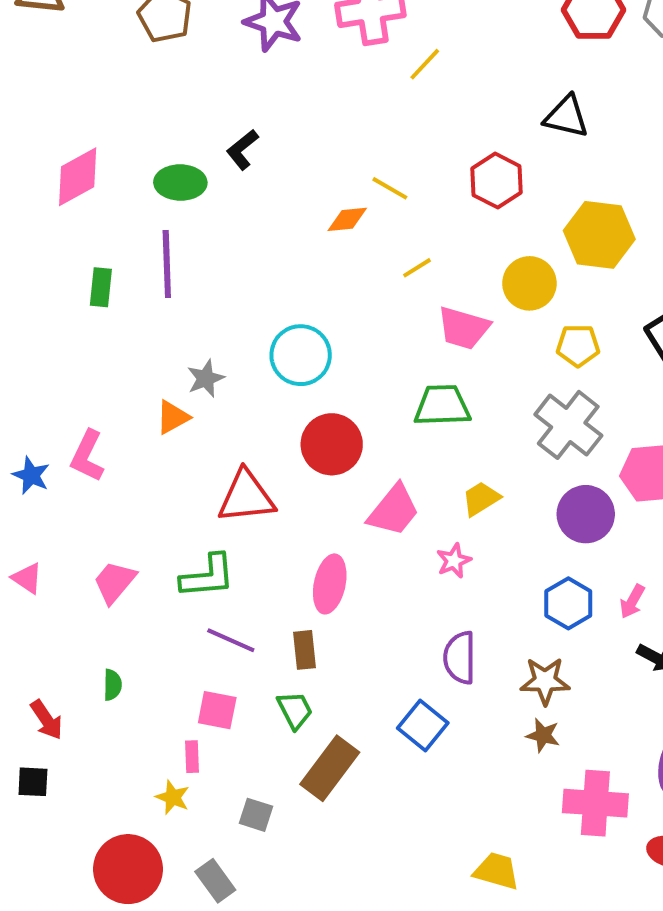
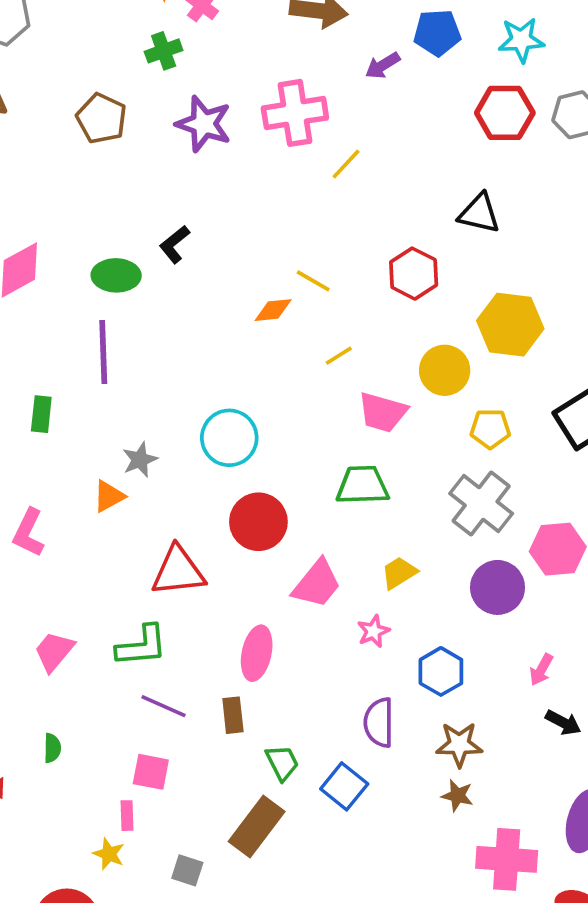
green rectangle: (101, 287) -> (41, 414), moved
blue hexagon: (568, 603) -> (441, 671), moved
green trapezoid: (295, 710) -> (282, 763), moved

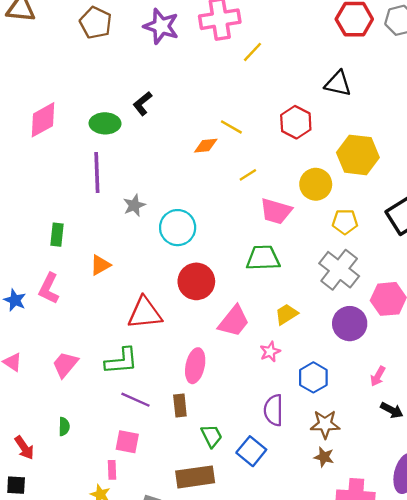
green rectangle: (41, 414) -> (57, 235), moved
gray star: (140, 460) -> (134, 205), moved
brown rectangle: (257, 827) -> (195, 477), turned 45

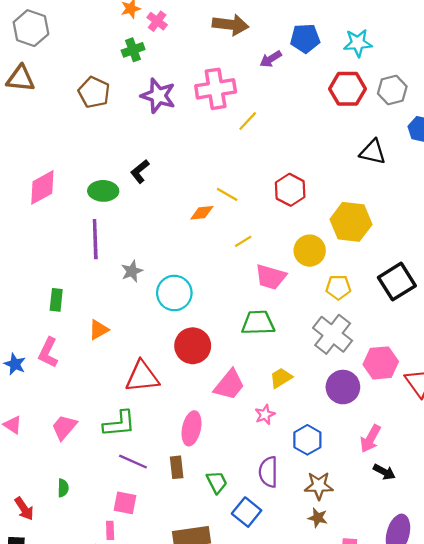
black triangle: (338, 84) -> (373, 152), moved
pink arrow: (378, 376) -> (370, 439), size x1.4
green trapezoid: (212, 436) -> (217, 482), moved

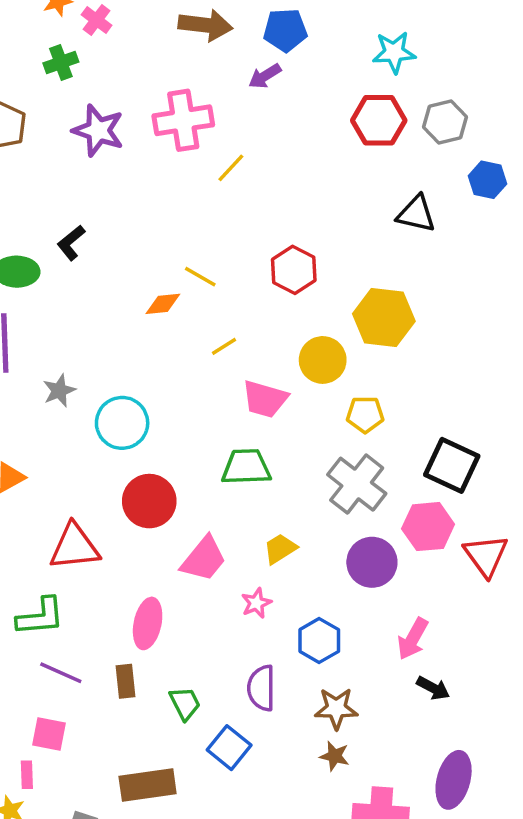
blue pentagon: (305, 38) -> (285, 30), moved
black square: (397, 282) -> (452, 465), moved, turned -33

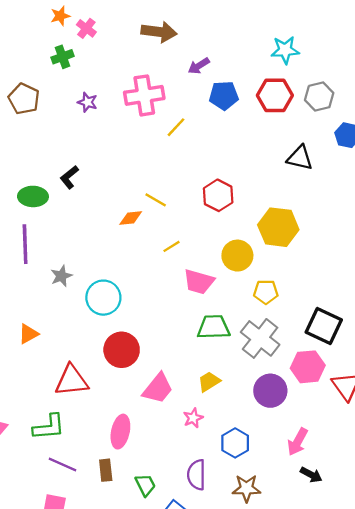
blue pentagon: (285, 30) -> (224, 95), moved
purple star: (98, 130) -> (87, 102), size x0.6
green trapezoid: (246, 467) -> (214, 327), moved

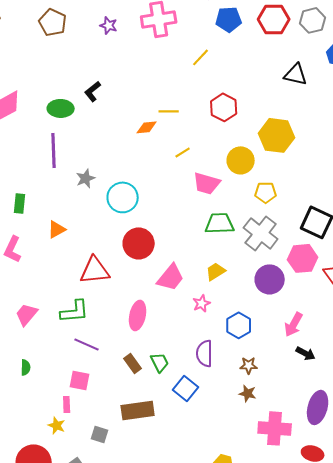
yellow line: (176, 127) -> (201, 57), moved
yellow line: (156, 200) -> (169, 111), turned -30
brown rectangle: (106, 470) -> (133, 363), moved, turned -30
brown star: (246, 488) -> (249, 365), size x0.7

